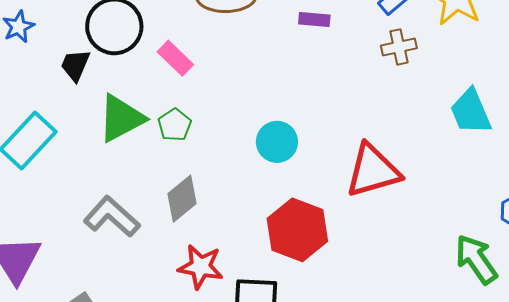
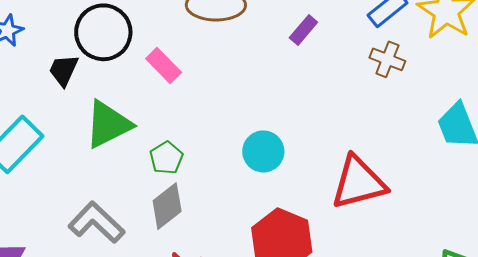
purple rectangle: (314, 19) -> (303, 30), turned -56
brown cross: (399, 47) -> (387, 59), turned 32
green pentagon: (175, 125) -> (166, 158), moved

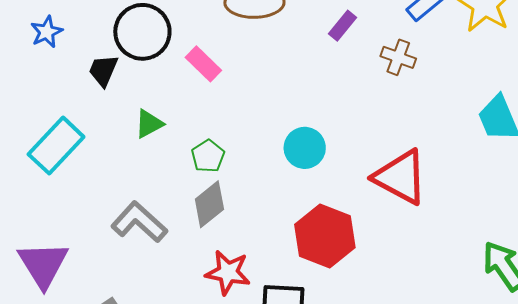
brown cross: (387, 59) -> (398, 57), moved
green triangle: (108, 124) -> (149, 124), size x0.6
red triangle: (359, 183) -> (401, 177), turned 44

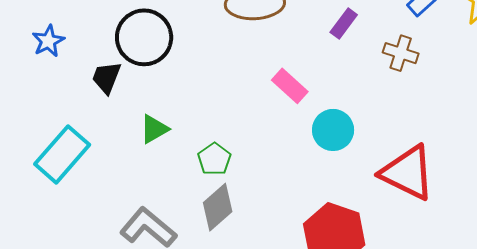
pink rectangle: (203, 64) -> (290, 86), moved
cyan circle: (305, 148) -> (333, 130), moved

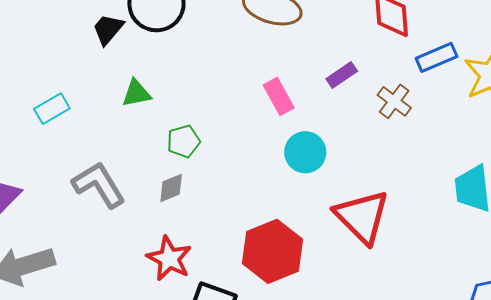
purple rectangle: (344, 24) -> (342, 75), moved
cyan rectangle: (62, 154) -> (52, 109), moved, size x0.6
gray diamond: (218, 207) -> (171, 188), size x0.7

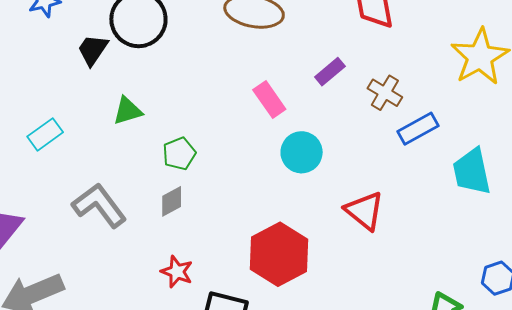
blue rectangle: (437, 57) -> (418, 129), moved
red triangle: (362, 217) -> (364, 211), size x0.7
red star: (169, 258) -> (177, 272), size x0.7

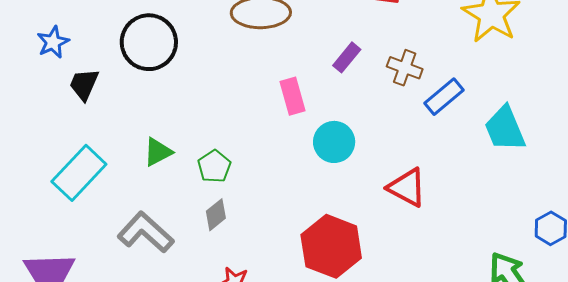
black trapezoid: (93, 50) -> (84, 84), moved
pink rectangle: (269, 99) -> (292, 96), turned 30
green triangle: (128, 111) -> (158, 152), moved
cyan rectangle: (45, 134) -> (79, 173), size x1.6

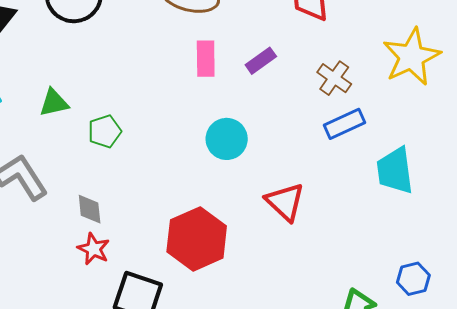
brown cross: (405, 68) -> (334, 78), moved
pink rectangle: (292, 96) -> (206, 59), moved
gray diamond: (216, 215) -> (90, 209), moved, turned -72

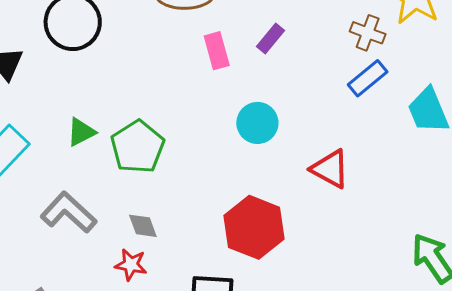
brown cross: (334, 78) -> (368, 33), moved
green pentagon: (105, 131) -> (138, 147), size x1.6
red star: (94, 249) -> (131, 265), moved

